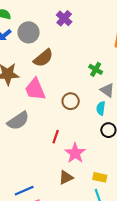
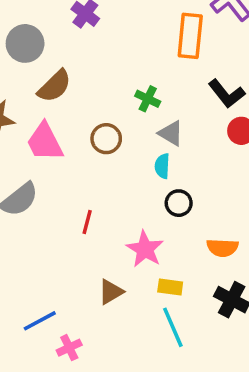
brown circle: (71, 101) -> (106, 139), moved
pink star: (75, 153) -> (145, 249), moved

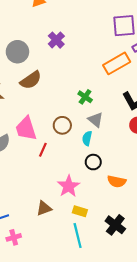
orange rectangle: (190, 36) -> (117, 63), turned 45
brown circle: (106, 139) -> (62, 125), moved
pink trapezoid: (45, 142) -> (26, 129), moved
red line: (87, 222) -> (43, 150), moved
orange semicircle: (222, 248) -> (117, 181), moved

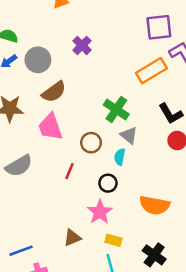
green cross: (85, 97) -> (116, 110), size x1.5
pink trapezoid: (26, 129) -> (50, 127), moved
black circle: (93, 162) -> (108, 183), moved
orange semicircle: (117, 181) -> (155, 205), size x1.4

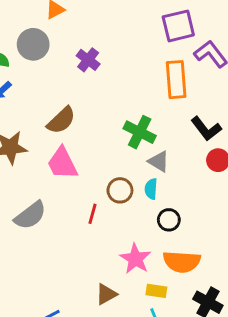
gray circle: (38, 60) -> (33, 44), moved
orange rectangle: (151, 71) -> (176, 80), turned -56
brown circle: (91, 143) -> (120, 190), moved
black circle: (108, 183) -> (169, 220), moved
orange semicircle: (155, 205) -> (182, 262), moved

